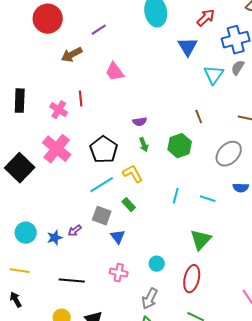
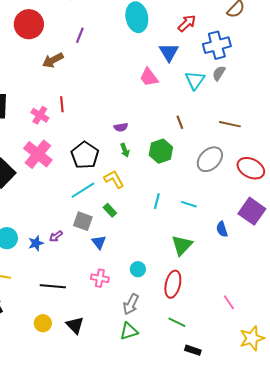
purple line: (99, 30) -> (80, 35), turned -35
pink trapezoid: (115, 72) -> (149, 77), moved
blue semicircle: (241, 188) -> (222, 229), moved, turned 70

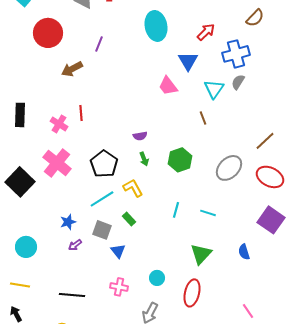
brown line: (180, 122) -> (203, 118), moved
brown line: (230, 124) -> (265, 141), moved, turned -55
blue semicircle: (222, 229) -> (244, 252), moved
blue star: (36, 243) -> (68, 222), moved

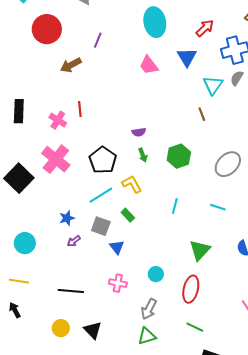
pink trapezoid: (168, 86) -> (149, 65), moved
cyan line: (208, 213) -> (218, 207), moved

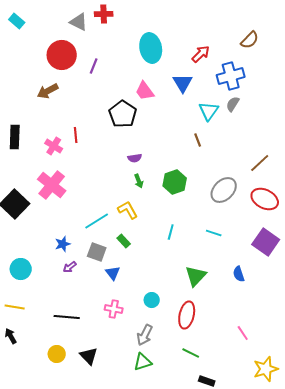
red circle: (47, 29) -> (62, 55), moved
brown arrow: (71, 65) -> (48, 91), moved
black pentagon: (103, 160) -> (123, 114), moved

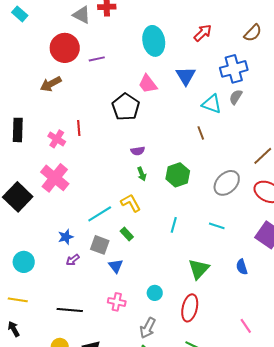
red arrow: (201, 54) -> (203, 33), moved
purple line: (94, 66) -> (97, 59), turned 56
cyan triangle: (209, 111) -> (212, 104), turned -45

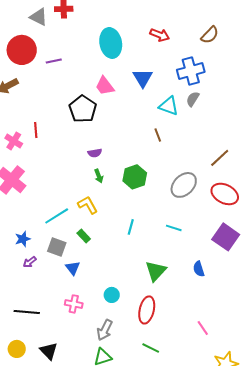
red arrow: (203, 33) -> (160, 35), turned 66

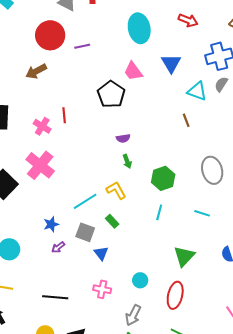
green hexagon: (135, 177) -> (163, 178), moved
gray ellipse: (184, 185) -> (212, 170), turned -60

